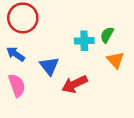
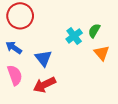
cyan cross: (84, 41) -> (74, 36), turned -35
red arrow: (75, 84) -> (44, 85), moved

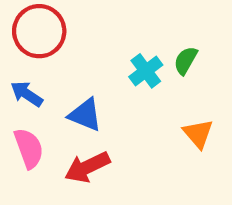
orange triangle: (102, 53) -> (198, 134), moved
blue triangle: (43, 58) -> (85, 115), turned -30

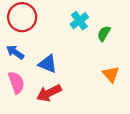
cyan cross: (146, 71) -> (79, 21), moved

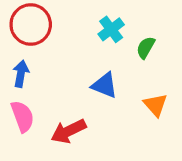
blue arrow: (15, 52) -> (21, 74), turned 66
blue triangle: (48, 64) -> (105, 85), moved

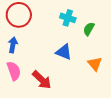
cyan cross: (111, 29) -> (68, 18), turned -35
red arrow: (68, 131) -> (42, 80), turned -110

